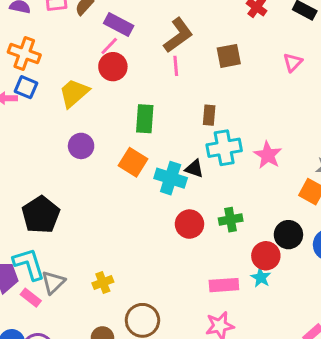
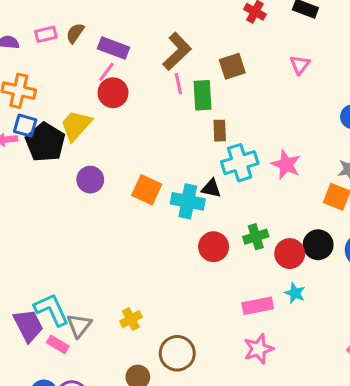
green rectangle: (145, 119) -> (203, 95), moved
black pentagon: (41, 215) -> (45, 142), moved
red circle: (266, 256) -> (290, 254), moved

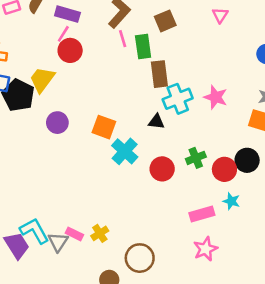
brown rectangle: (220, 131) -> (159, 74), size x1.5
cyan cross: (188, 201) -> (125, 151), moved, turned 36
pink rectangle: (58, 344) -> (74, 234), moved

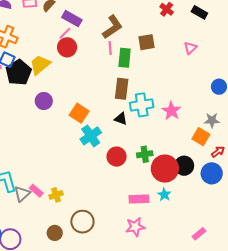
brown rectangle: (159, 74) -> (122, 89), moved
red circle: (224, 169) -> (165, 169), size x1.4

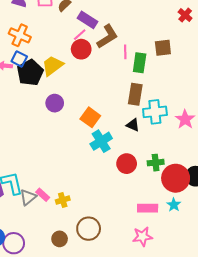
brown L-shape: (112, 27) -> (107, 37), moved

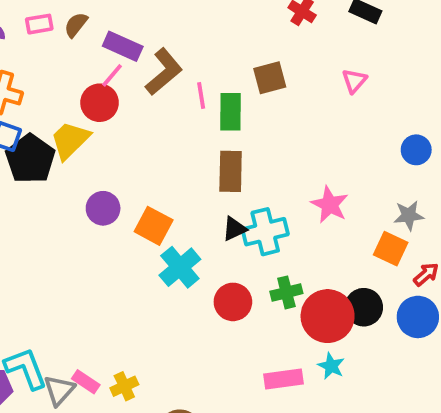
red circle: (81, 49) -> (100, 103), moved
purple circle: (55, 103) -> (103, 208), moved
cyan cross: (155, 112) -> (265, 232), moved
black triangle: (133, 125) -> (234, 229), turned -40

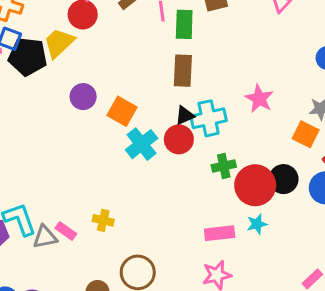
black pentagon: (30, 159) -> (28, 57), turned -30
red circle: (233, 302) -> (179, 139), moved
cyan star: (331, 366) -> (257, 224), turned 30
yellow cross: (124, 386) -> (103, 220), moved, turned 36
gray triangle: (59, 390) -> (45, 237), turned 35

